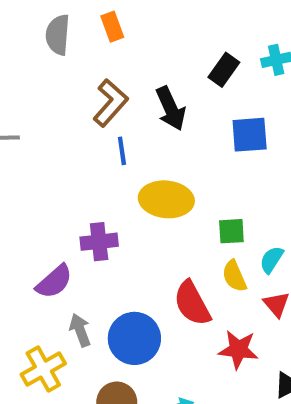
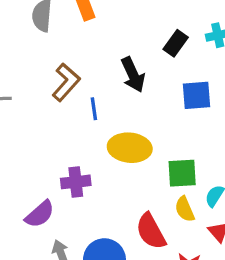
brown L-shape: (110, 103) -> (66, 82), moved
green square: (231, 231) -> (182, 173), size x1.4

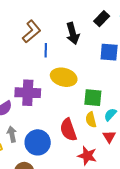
purple cross: (76, 182) -> (28, 93), size x1.4

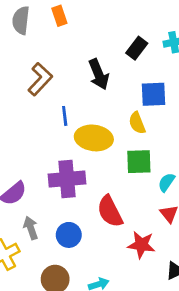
blue line: (46, 50) -> (65, 116), moved
purple cross: (28, 93) -> (67, 179), moved
yellow semicircle: (91, 120) -> (137, 123), moved
blue circle: (38, 142) -> (69, 235), size x0.7

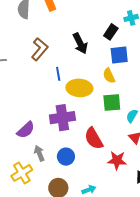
black rectangle: (137, 48) -> (111, 32), moved

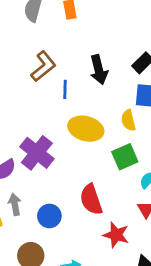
blue line: (58, 74) -> (65, 89), moved
green square: (112, 103) -> (125, 157), turned -30
purple cross: (62, 118) -> (37, 153), moved, turned 35

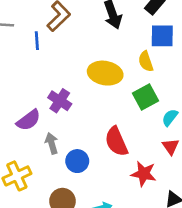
blue line: (65, 89) -> (37, 41), moved
purple cross: (37, 153) -> (60, 101), size x0.7
gray arrow: (15, 204) -> (52, 143), moved

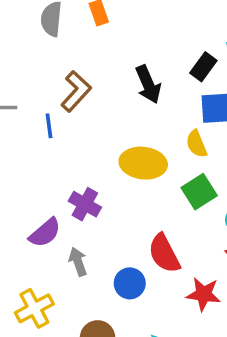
blue circle: (77, 161) -> (130, 283), moved

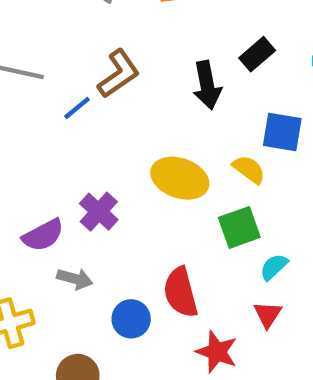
black rectangle: (203, 67) -> (257, 54), moved
blue line: (49, 126) -> (77, 108), turned 45
yellow semicircle: (196, 144) -> (249, 169), turned 136
gray arrow: (78, 262) -> (75, 279), turned 112

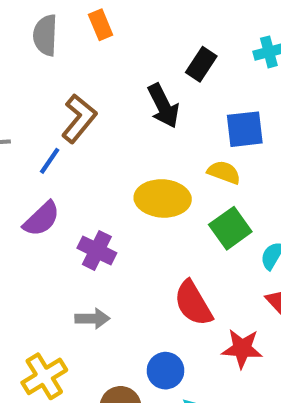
purple semicircle: (43, 235) -> (42, 219), moved
blue circle: (131, 319) -> (166, 371), moved

